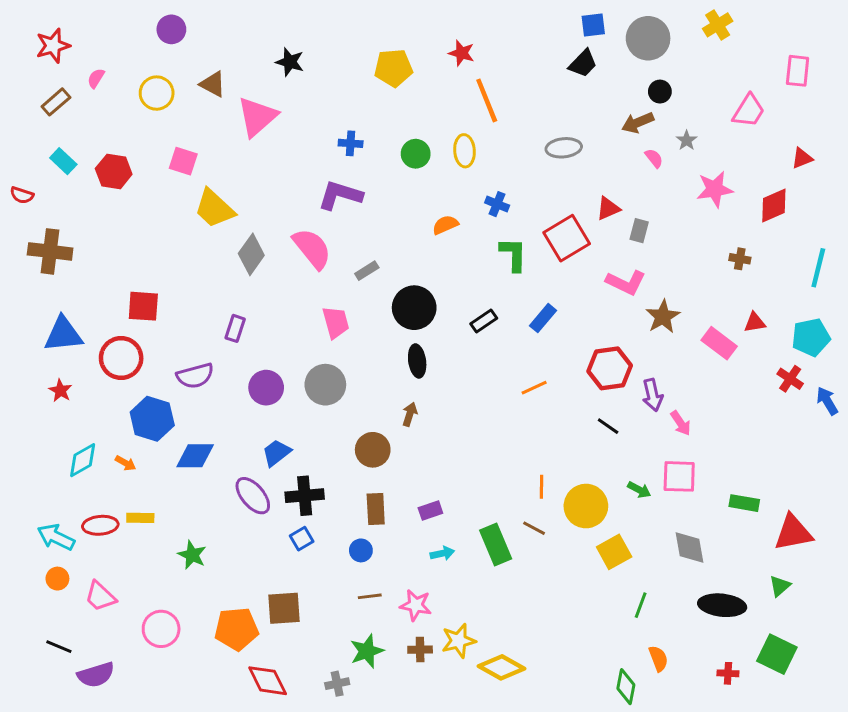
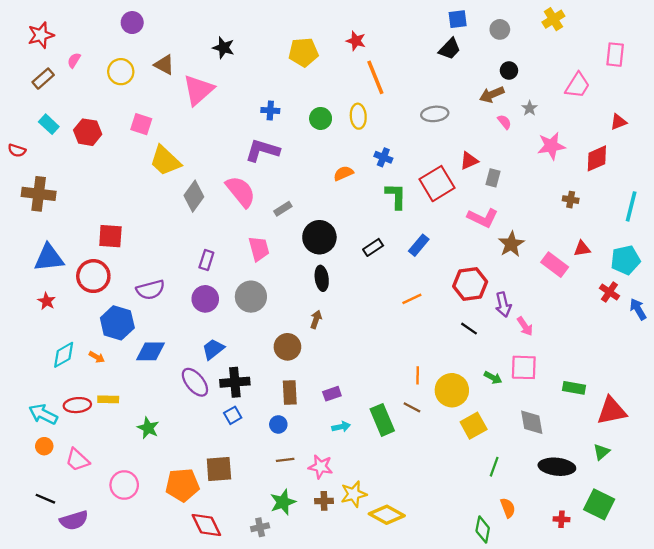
gray circle: (648, 38) -> (500, 29), size x0.6
purple rectangle: (235, 328) -> (206, 260), moved

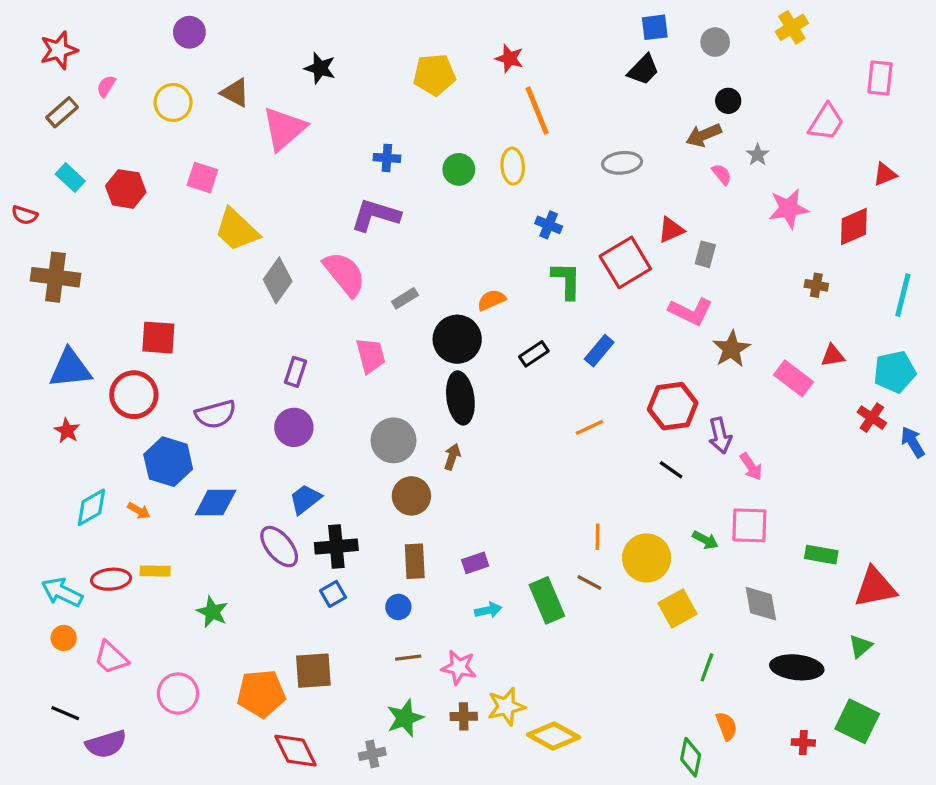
orange semicircle: (343, 173) -> (491, 300), moved
black ellipse: (322, 278) -> (460, 398), size x1.4
gray circle: (251, 297) -> (393, 440), moved

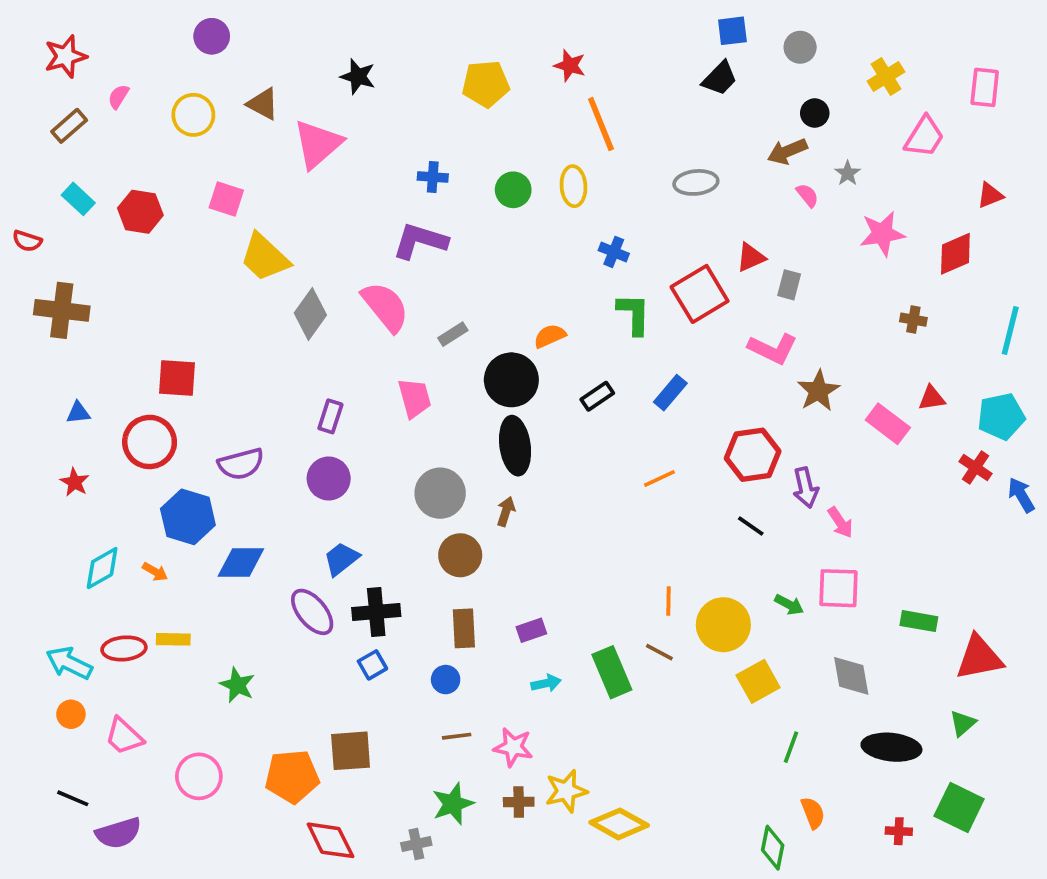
yellow cross: (792, 27) -> (886, 76), moved
blue triangle: (70, 369) -> (78, 413), size x0.5

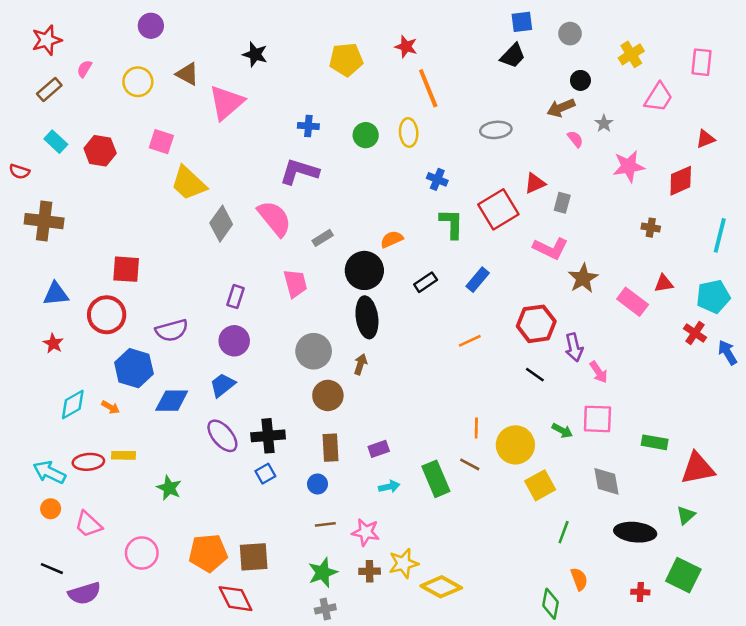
blue triangle: (78, 413) -> (56, 294), size x1.5
blue trapezoid: (341, 559) -> (222, 385), moved
brown square: (351, 751) -> (254, 557), moved
gray cross: (416, 844) -> (325, 609), moved

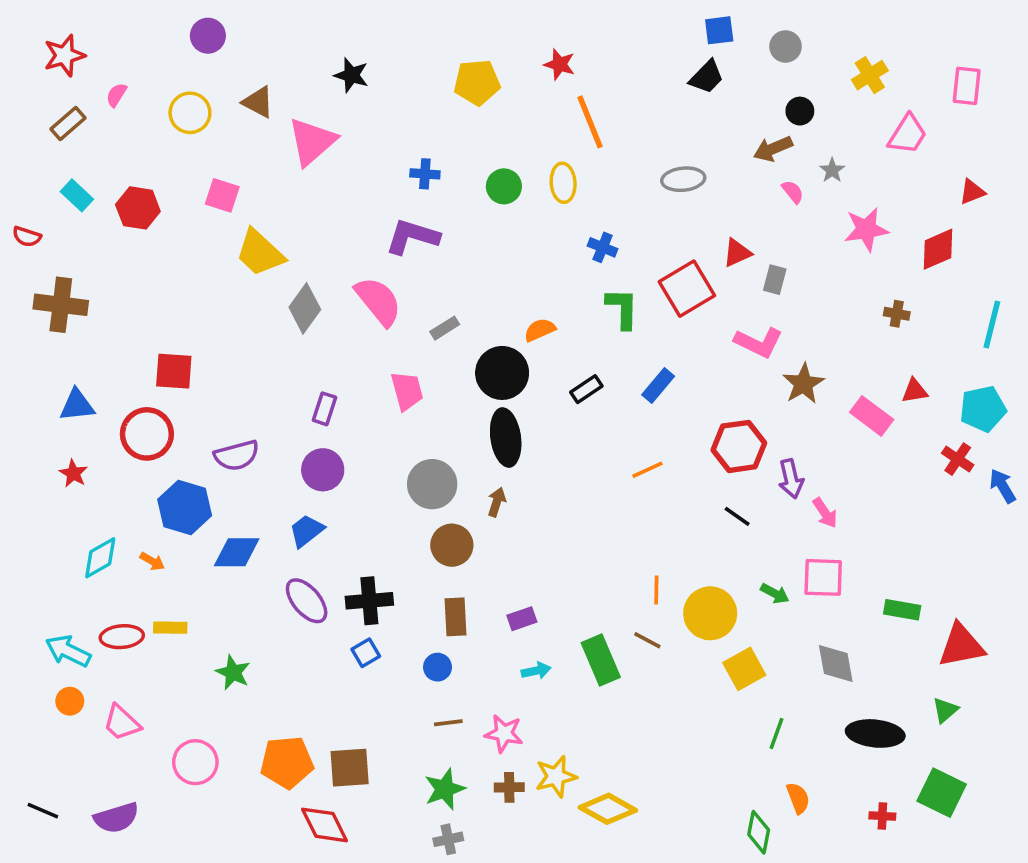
black line: (52, 569) -> (43, 811), moved

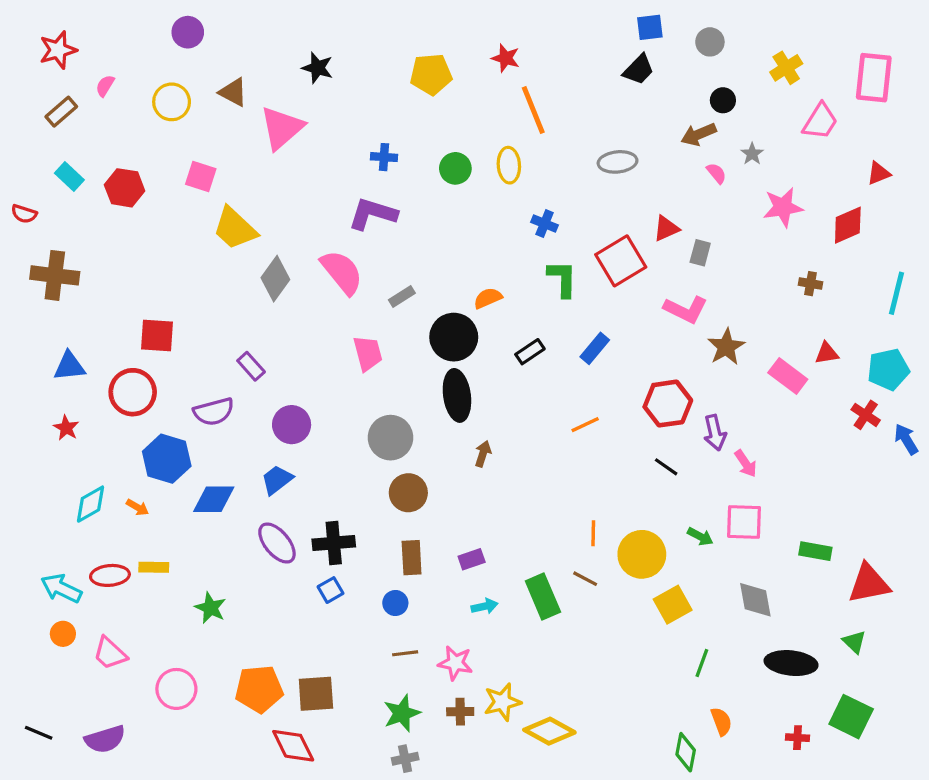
pink rectangle: (967, 86) -> (874, 78), size x1.4
purple rectangle: (325, 409) -> (251, 366), moved, turned -60
brown arrow: (497, 502) -> (483, 454), moved
green triangle: (945, 710) -> (854, 642), turned -35

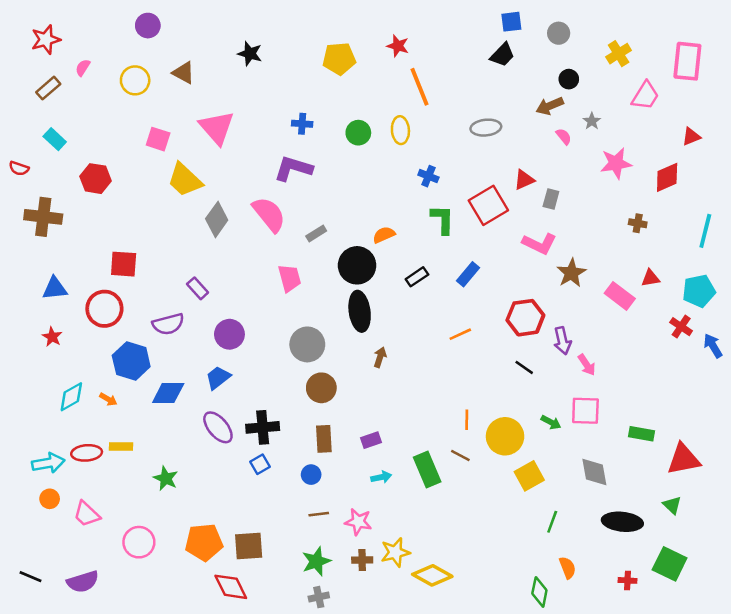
pink triangle: (282, 128) -> (217, 128), moved, turned -30
red hexagon: (125, 188) -> (96, 179), moved
cyan arrow: (61, 588) -> (48, 463), turned 144

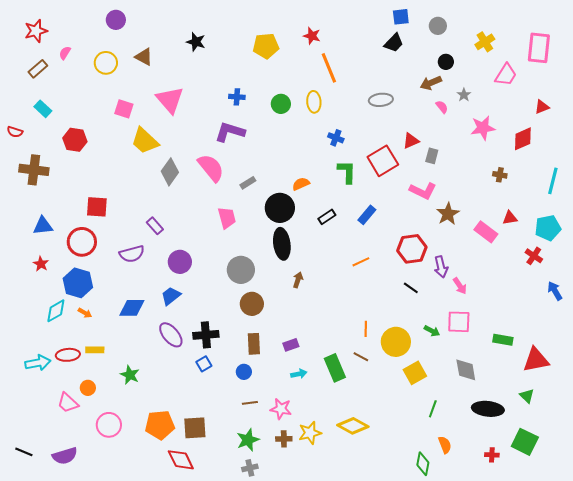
blue arrow: (713, 346) -> (555, 291), moved
blue hexagon: (131, 361) -> (78, 283), moved
orange circle: (50, 499) -> (88, 388), moved
yellow diamond: (432, 575) -> (353, 426), moved

